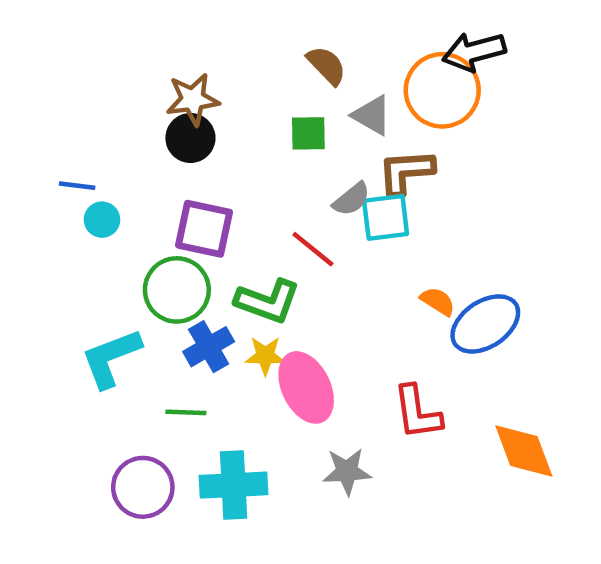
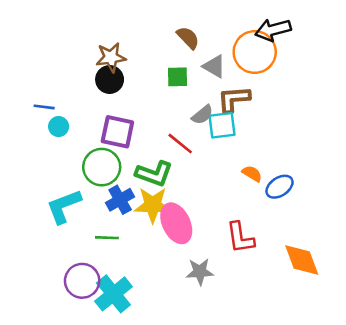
blue ellipse: (485, 324) -> (280, 187), size x0.7
yellow star: (265, 356) -> (153, 205), size x1.6
cyan cross: (234, 485) -> (113, 294), moved, turned -36

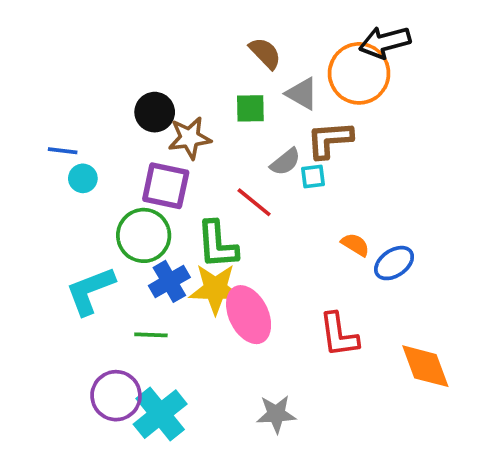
brown star: (111, 57) -> (190, 138), moved
cyan square: (222, 125) -> (313, 177), size x0.6
green L-shape: (154, 174) -> (217, 245), turned 66
gray star: (200, 272) -> (276, 414), moved

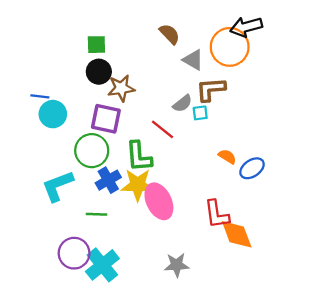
green square: (250, 108) -> (96, 45), moved
cyan circle: (83, 178) -> (53, 114), size x1.5
orange diamond: (425, 366) -> (237, 234), moved

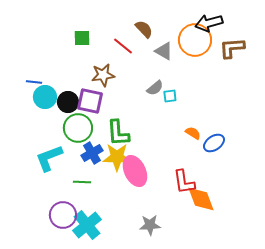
black circle: (99, 72) -> (68, 102), moved
brown L-shape: (211, 89) -> (232, 48), moved
red line: (162, 129) -> (123, 46), moved

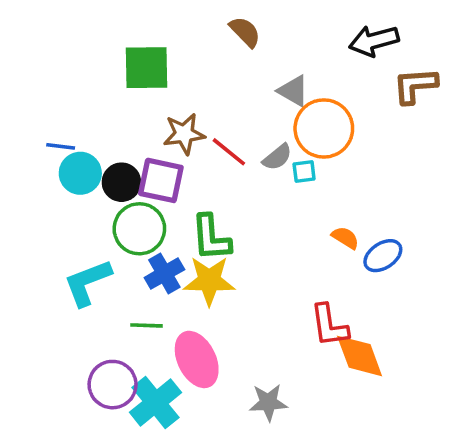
brown semicircle: (144, 29) -> (245, 32), moved
green square: (82, 38) -> (147, 68), size x1.6
orange circle: (195, 40) -> (324, 128), moved
red line: (123, 46) -> (229, 152), moved
pink ellipse: (135, 171) -> (197, 359), moved

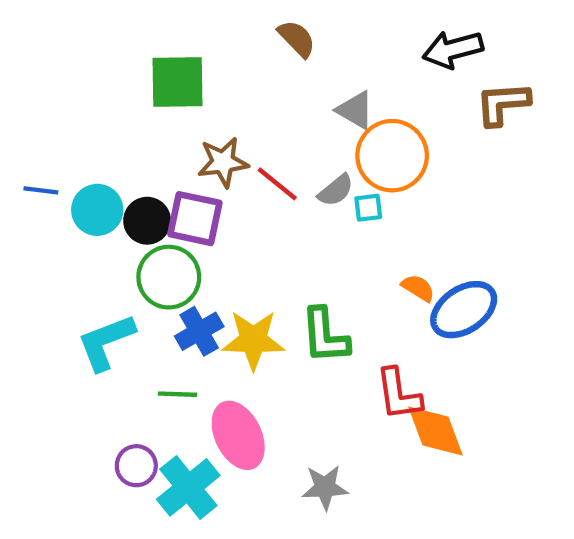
blue line: (61, 146) -> (41, 190), moved
green L-shape: (211, 238) -> (325, 336), moved
blue ellipse: (383, 256) -> (464, 310), size x1.4
purple circle: (113, 385) -> (136, 466), size x0.7

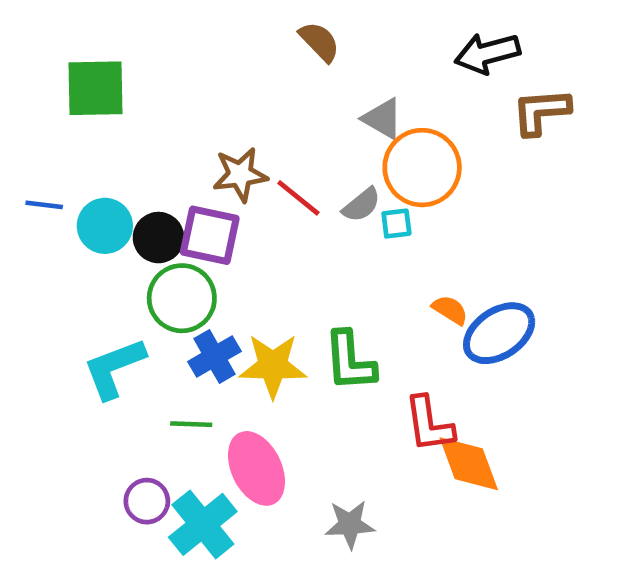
green square: (177, 82) -> (96, 88), moved

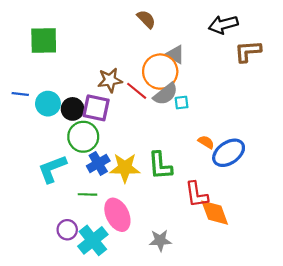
orange circle: (422, 168) -> (160, 72), moved
gray semicircle: (361, 205) -> (166, 94), size x1.4

